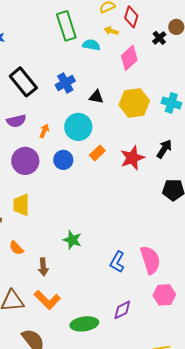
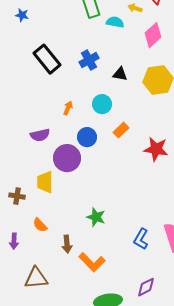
purple semicircle: (16, 121) -> (40, 135), moved
cyan circle: (78, 127) -> (102, 104), size x0.7
red star: (132, 158) -> (156, 149), moved, turned 30
purple circle: (25, 161) -> (67, 158), moved
orange L-shape: (47, 300) -> (92, 262), moved

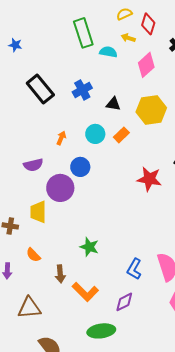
orange rectangle: (121, 130) -> (121, 135), moved
purple diamond: (146, 287) -> (124, 302), moved

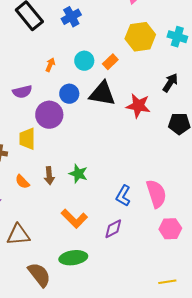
black triangle: (113, 104) -> (102, 94), moved, size x1.8
brown arrow: (60, 274) -> (49, 176), moved
green ellipse: (101, 331) -> (73, 258), moved

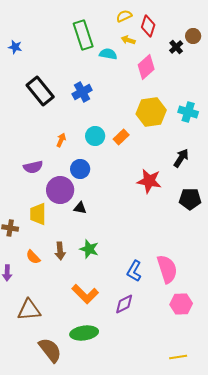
black triangle: (102, 94) -> (80, 208), moved, size x0.5

